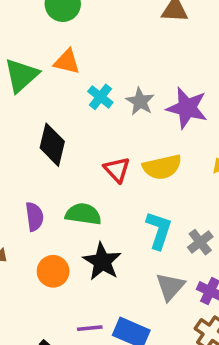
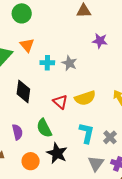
orange triangle: (67, 62) -> (27, 45), turned 42
cyan cross: (100, 97) -> (47, 63), turned -32
purple star: (187, 108) -> (100, 41), moved, size x0.7
green semicircle: (83, 214) -> (44, 128), turned -120

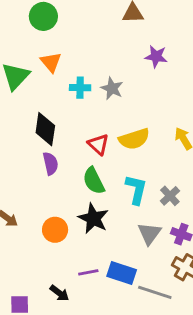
green semicircle: (44, 128) -> (94, 181), moved
purple semicircle: (17, 132) -> (51, 163), moved

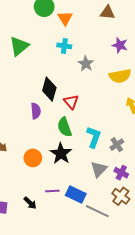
orange triangle: (51, 62) -> (65, 18), moved
cyan cross: (80, 88) -> (64, 46), moved
black diamond: (45, 129) -> (49, 89), moved
yellow semicircle: (134, 139) -> (120, 76), moved

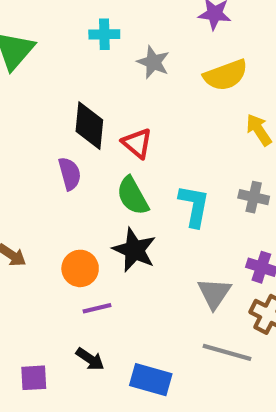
gray cross: (117, 145) -> (254, 197), moved, turned -32
gray triangle: (99, 169) -> (214, 293), moved
purple line: (52, 191) -> (97, 308), moved
blue rectangle: (76, 194) -> (151, 380), moved

